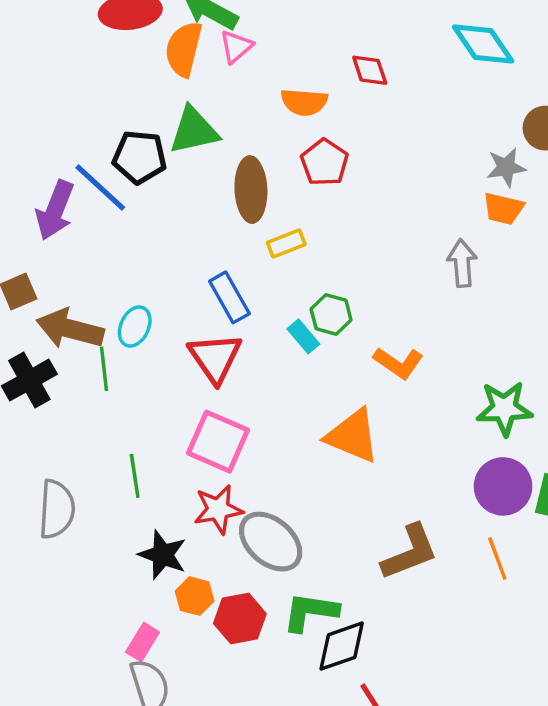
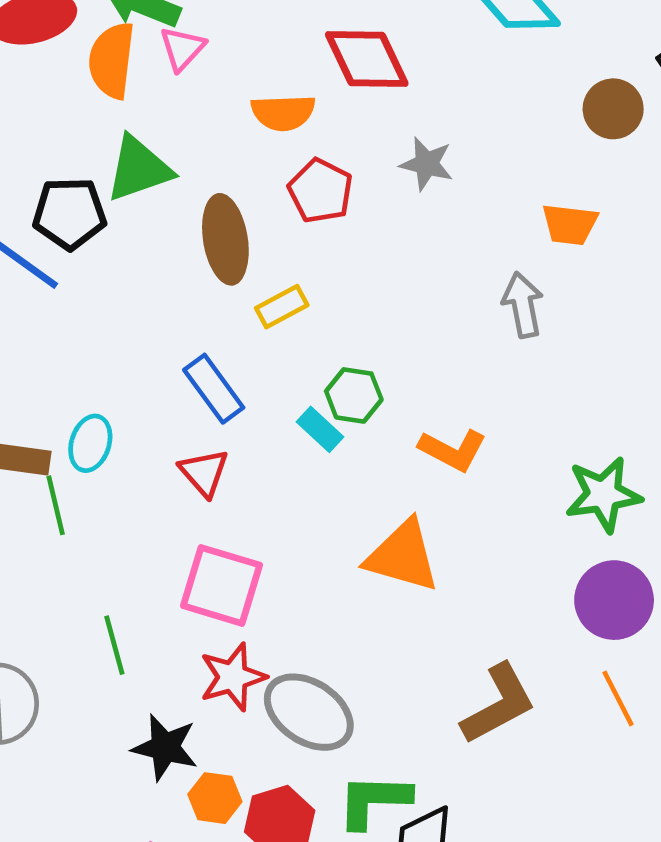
red diamond: (370, 70) -> (367, 59), size x1.6
gray star: (506, 167) -> (427, 164), moved, turned 30
red triangle: (215, 358) -> (204, 473), size x0.7

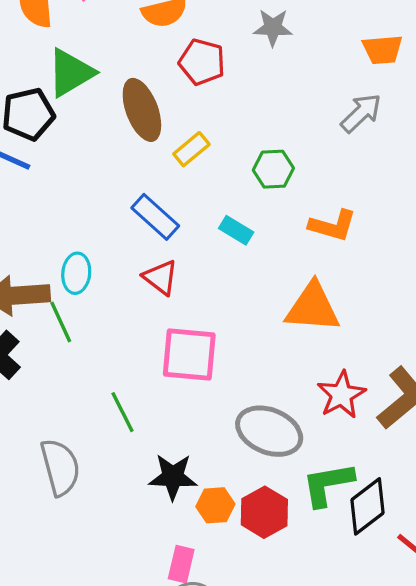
gray arrow: (523, 305) -> (361, 113), turned 69
green hexagon: (354, 395) -> (273, 169), moved
red star: (233, 677) -> (341, 395), moved

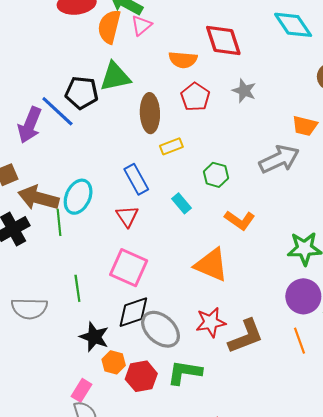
gray arrow: (361, 113) -> (279, 159), size x1.4
cyan ellipse: (76, 273) -> (78, 197), size x1.4
gray semicircle: (60, 467) -> (29, 308), turned 87
black diamond: (367, 506) -> (133, 312), moved

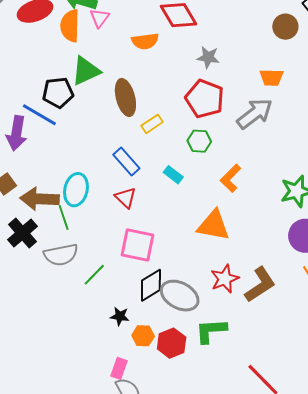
red pentagon: (195, 97) -> (205, 99), moved, size x1.4
orange L-shape: (240, 220) -> (231, 178), turned 112
green line: (77, 288) -> (94, 275), turned 65
gray semicircle: (29, 308) -> (61, 255), moved
black star: (94, 337) -> (120, 316), size x0.7

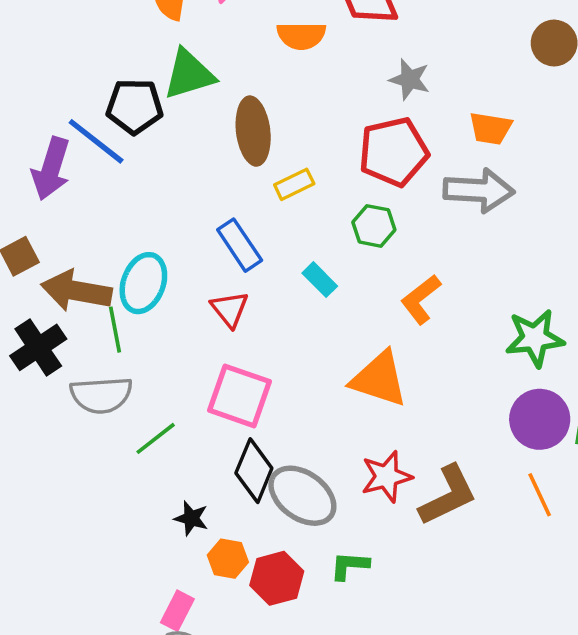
orange trapezoid: (272, 78) -> (490, 128), moved
red pentagon: (205, 99) -> (394, 152), turned 30
gray arrow: (255, 114) -> (479, 190), turned 33
black diamond: (151, 285) -> (254, 471), turned -44
green L-shape: (211, 331) -> (350, 566), size x0.7

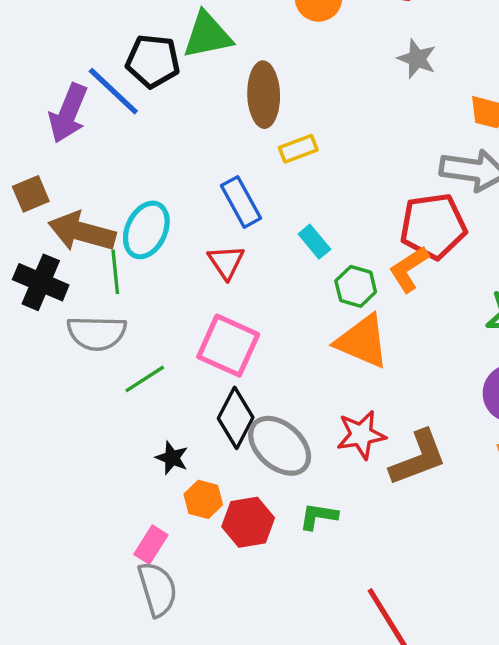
red pentagon: (394, 152) -> (433, 226), moved
green hexagon: (374, 226) -> (356, 286), moved
black cross: (38, 347) -> (41, 282), turned -38

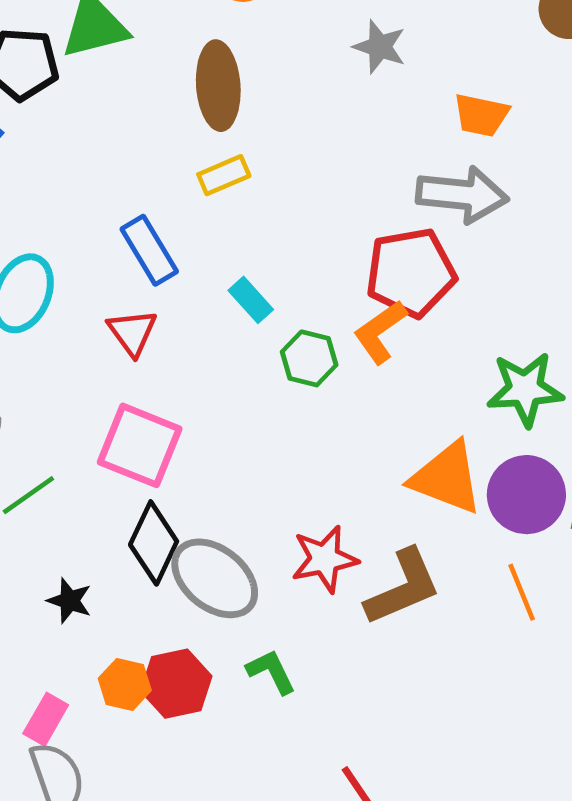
brown ellipse: (264, 95) -> (218, 86), moved
orange triangle: (362, 341) -> (447, 478), moved
orange hexagon: (203, 499) -> (125, 684), moved
green L-shape: (319, 516) -> (271, 672), turned 57

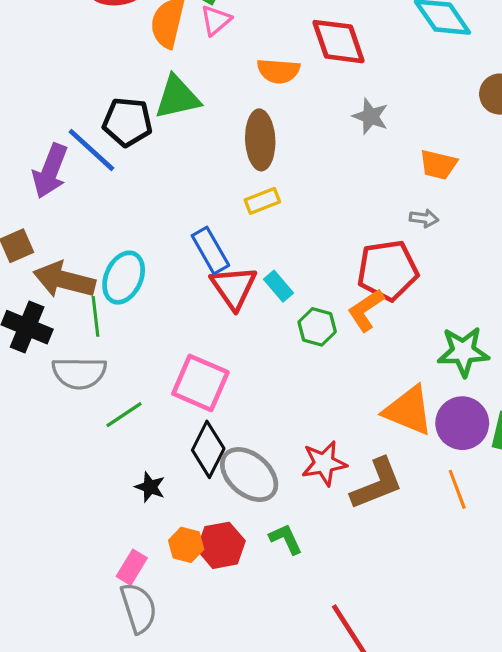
gray arrow: (462, 195) -> (424, 218), size x0.5
red triangle: (132, 332) -> (234, 287), moved, size x1.4

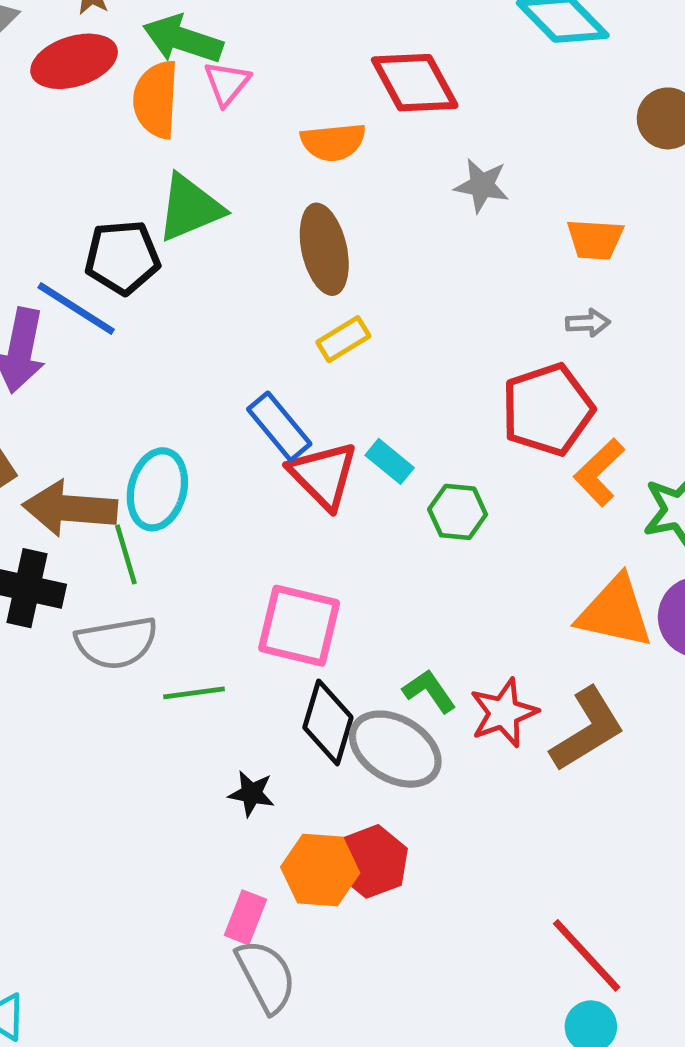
orange L-shape: (366, 310) -> (599, 472), moved
green line: (124, 415) -> (194, 693), turned 36
green L-shape: (286, 539) -> (429, 691), moved
orange hexagon: (186, 545) -> (320, 870), size x1.4

